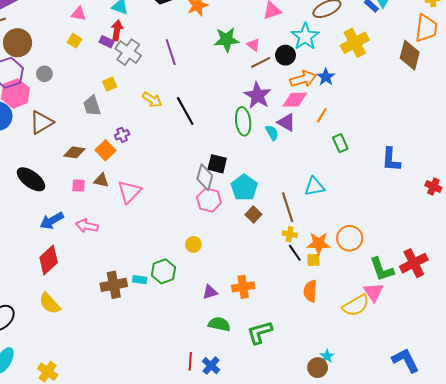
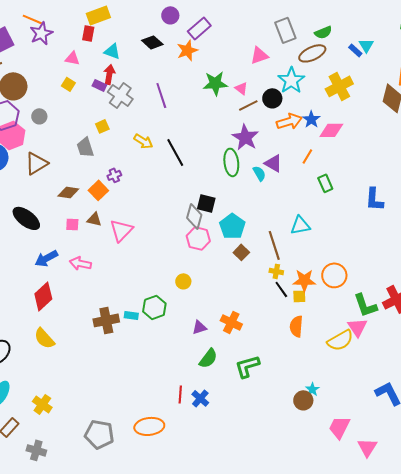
pink diamond: (295, 100) -> (331, 130), moved
orange cross: (243, 287) -> (231, 322), turned 35
green semicircle: (219, 324) -> (208, 358), turned 115

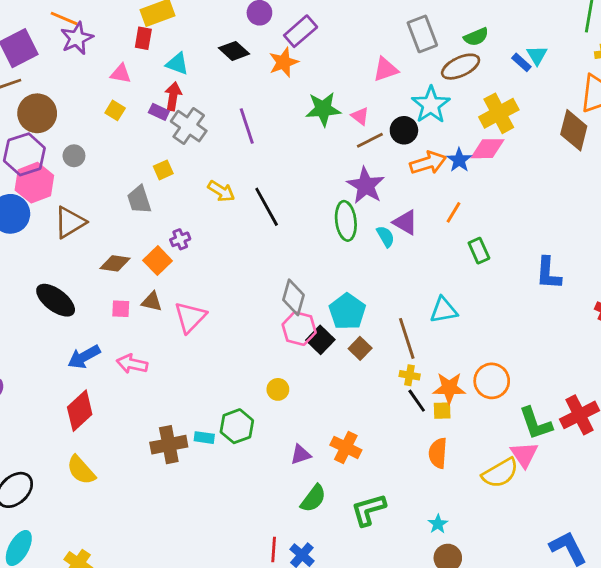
pink diamond: (331, 130) -> (487, 149), moved
black square: (206, 203) -> (320, 340), moved, turned 30
cyan star: (312, 389) -> (438, 524), moved

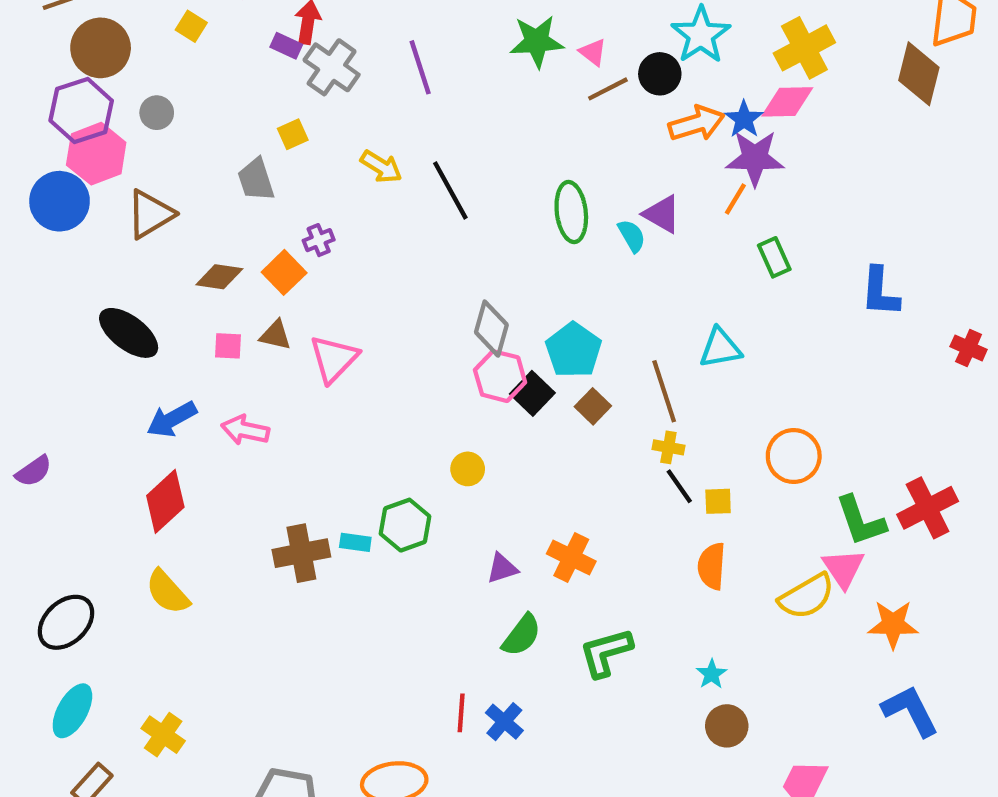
yellow square: (115, 110) -> (191, 26), moved
purple star: (366, 186) -> (755, 158), moved, turned -30
orange star: (449, 388) -> (893, 624), moved

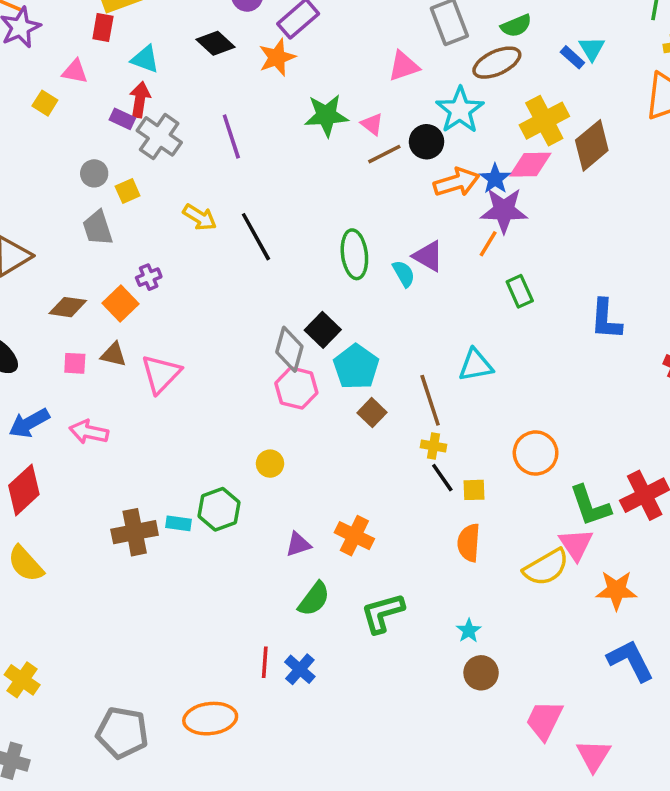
brown diamond: (919, 74) -> (592, 145), moved, turned 36
gray circle: (157, 113) -> (94, 173), moved
black square: (532, 393) -> (323, 330), moved

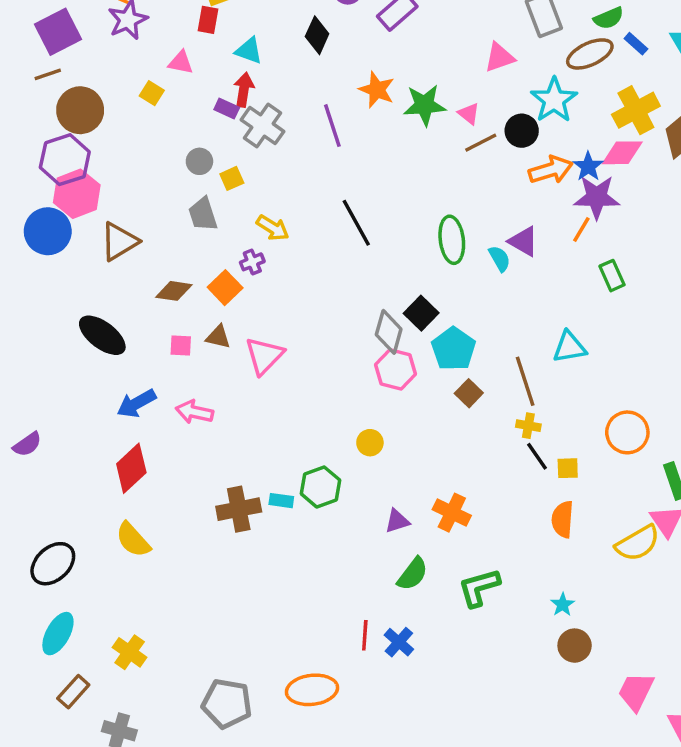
black diamond: (215, 43) -> (317, 35), turned 72
orange star: (277, 57) -> (377, 90), moved, turned -30
blue rectangle: (572, 57) -> (636, 44), moved
yellow arrow: (200, 217) -> (273, 228), moved

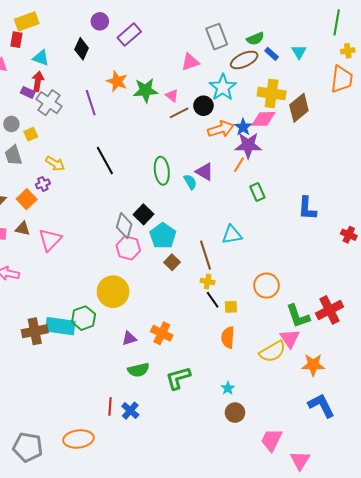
yellow cross: (636, 110) -> (272, 93), turned 36
yellow circle: (370, 443) -> (113, 292), size x2.0
cyan rectangle: (281, 501) -> (60, 326), size x2.0
green semicircle: (413, 574) -> (138, 370), turned 40

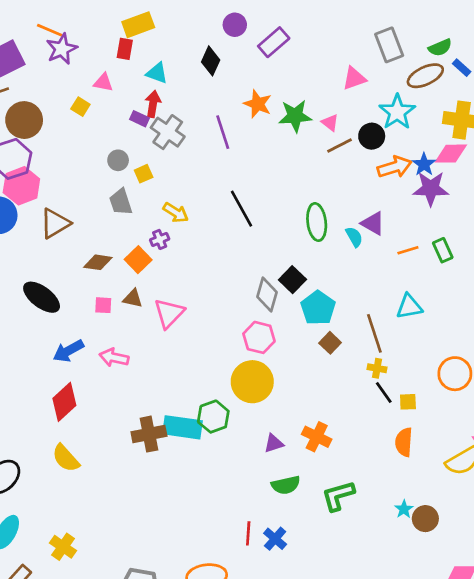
orange line: (239, 165) -> (408, 250), moved, turned 42
pink hexagon: (128, 248) -> (259, 337), moved
brown circle: (235, 413) -> (425, 519), moved

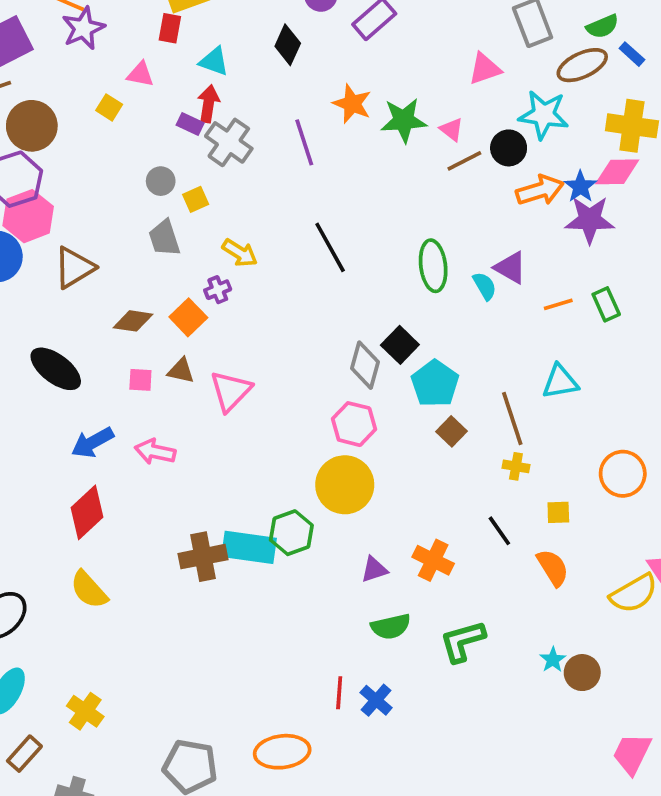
cyan star: (397, 112) -> (544, 115), turned -30
black line: (384, 392) -> (499, 531), moved
orange semicircle: (404, 442) -> (553, 568), turned 144

